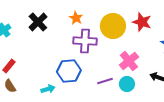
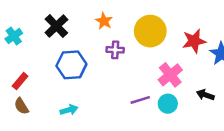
red star: (142, 22) -> (194, 41), moved, turned -30
purple cross: (85, 41) -> (115, 50), size x0.6
blue hexagon: (69, 71) -> (71, 65), moved

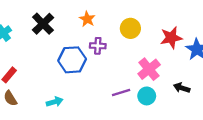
yellow circle: (150, 31) -> (130, 28), size x0.7
blue hexagon: (71, 65) -> (72, 60), moved

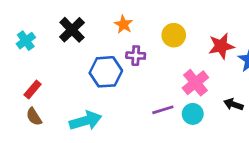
cyan arrow: (55, 102) -> (86, 121), size x1.6

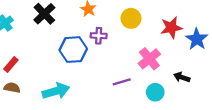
cyan circle: (193, 114) -> (155, 92), moved
brown semicircle: (34, 117) -> (12, 88), turned 133

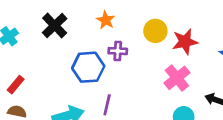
red star: (171, 28) -> (185, 42), moved
purple line: (122, 82) -> (107, 105), moved, turned -60

